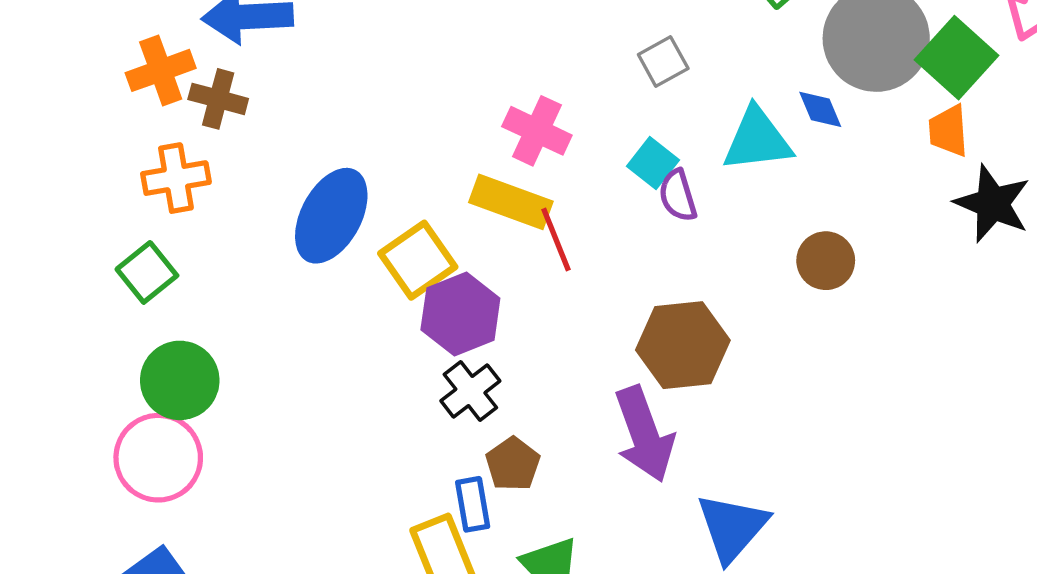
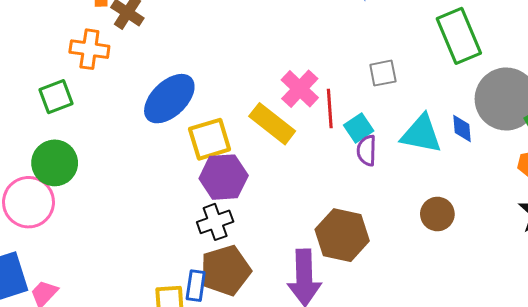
red line: (556, 240) -> (330, 108), moved
brown pentagon: (513, 464) -> (225, 270), size x1.6

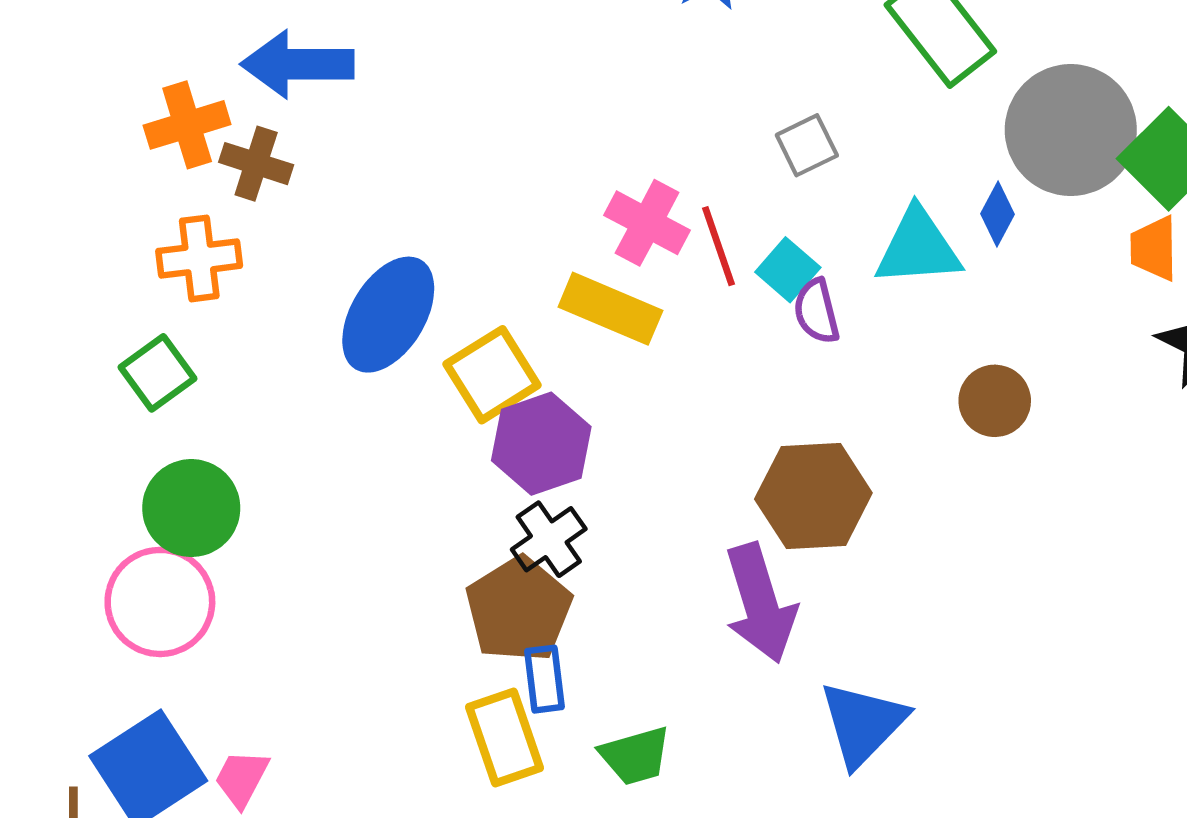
blue diamond: (462, 128) -> (997, 214), turned 48
brown pentagon: (225, 270) -> (519, 609), moved

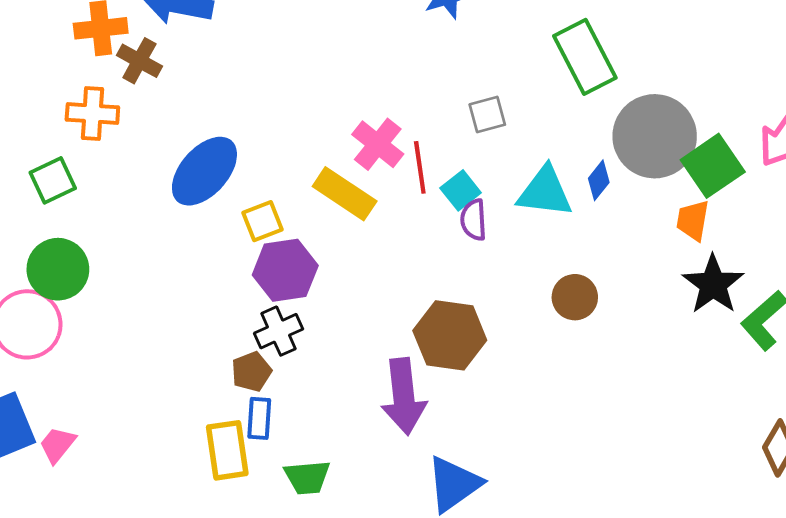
yellow square: (492, 375) -> (263, 221), size x0.7
brown pentagon: (519, 609) -> (251, 372), size x0.6

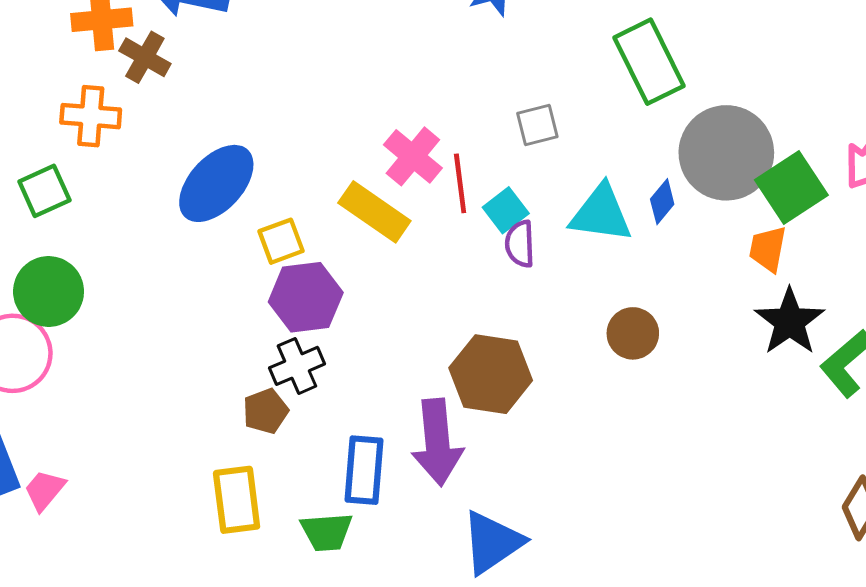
blue rectangle: (259, 418) -> (364, 470), moved, size x1.4

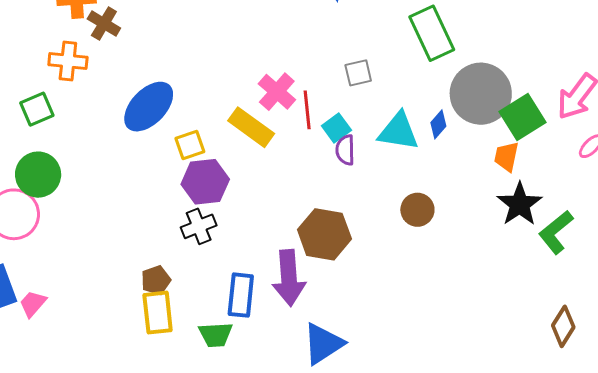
brown pentagon: (265, 411) -> (156, 280), moved

